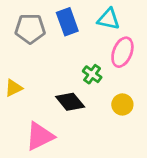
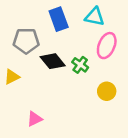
gray pentagon: (30, 29) -> (26, 41), moved
black diamond: (70, 102) -> (53, 61), moved
pink triangle: (40, 136) -> (35, 119), size x0.6

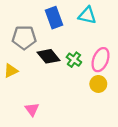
pink ellipse: (107, 46) -> (101, 60), moved
pink triangle: (35, 119) -> (32, 109), turned -40

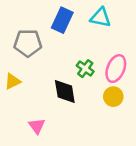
blue rectangle: (54, 18) -> (62, 20), turned 45
black diamond: (48, 56) -> (65, 91), moved, turned 30

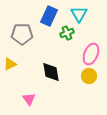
cyan triangle: (101, 18) -> (79, 14), turned 48
green cross: (85, 69) -> (67, 33), moved, turned 32

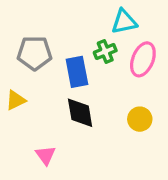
cyan triangle: (79, 14) -> (124, 22), turned 48
blue rectangle: (49, 16) -> (77, 72), moved, turned -36
pink ellipse: (91, 54) -> (143, 59), moved

